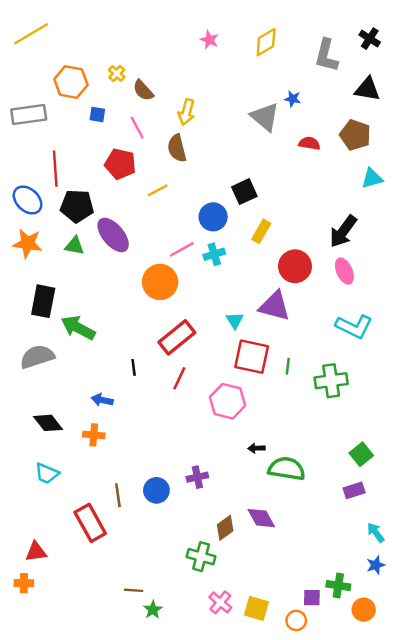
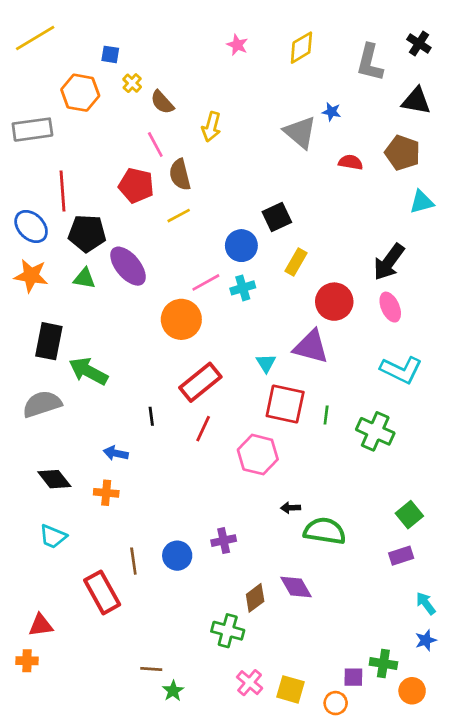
blue square: (97, 114) -> (110, 54), moved
brown semicircle: (177, 148) -> (180, 175), moved
green cross: (331, 381) -> (375, 431), turned 32

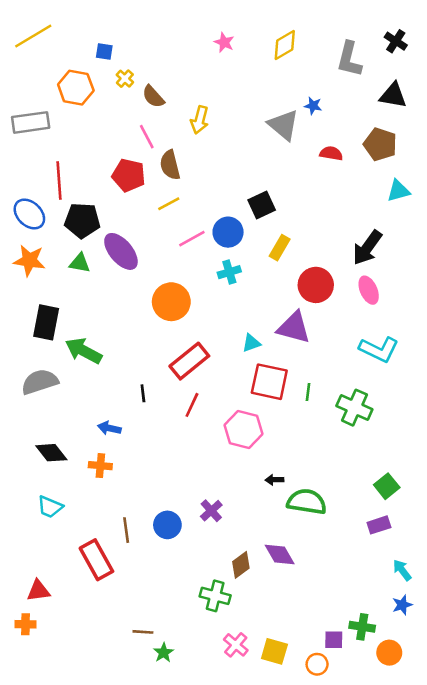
pink line: (206, 282) -> (192, 239), moved
cyan triangle: (266, 363) -> (251, 343), turned 42
purple cross: (224, 541) -> (211, 511), turned -30

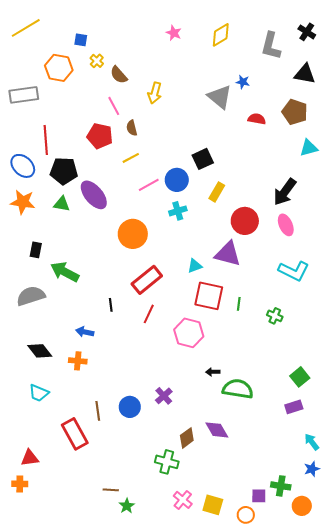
brown semicircle: (170, 165) -> (132, 128), size x0.7
black rectangle: (46, 322) -> (36, 250), size x0.6
green cross: (354, 408) -> (275, 316), size x0.6

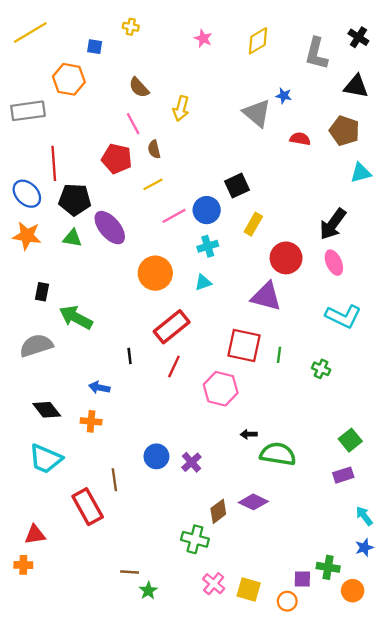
yellow cross: (97, 61) -> (131, 27), moved, turned -32
cyan triangle: (195, 266) -> (203, 282), moved
cyan trapezoid: (39, 393) -> (46, 459), size x1.4
blue circle: (130, 407) -> (156, 456), moved
purple diamond: (217, 430) -> (253, 502), turned -35

